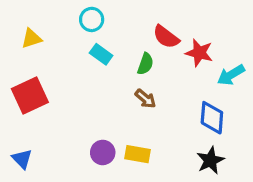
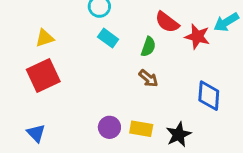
yellow triangle: (31, 38) -> (45, 38), moved
cyan arrow: (231, 75) -> (226, 22), moved
black star: (210, 160) -> (179, 135), moved

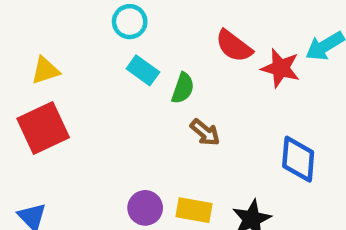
green semicircle: (148, 47) -> (183, 88), moved

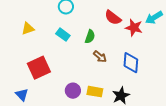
cyan rectangle: (143, 70) -> (63, 35), moved
red square: (43, 128) -> (39, 68), moved
blue diamond: (298, 159) -> (131, 63), moved

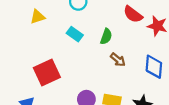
yellow triangle: (28, 29) -> (38, 17), moved

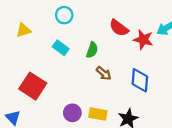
red square: (47, 72) -> (33, 86), turned -32

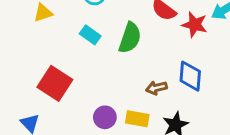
green semicircle: (92, 50) -> (130, 38), size x1.5
brown arrow: (104, 73) -> (156, 88), moved, turned 126

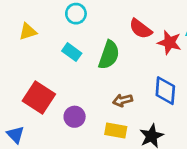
brown arrow: (156, 88) -> (123, 100), moved
purple circle: (105, 117) -> (75, 117), moved

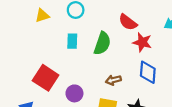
yellow triangle: (28, 31) -> (42, 16), moved
red star: (169, 42) -> (142, 42), moved
cyan rectangle: (72, 52) -> (72, 41), turned 56

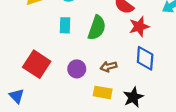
red star: (142, 42) -> (139, 27), turned -30
purple circle: (74, 93) -> (77, 69), moved

